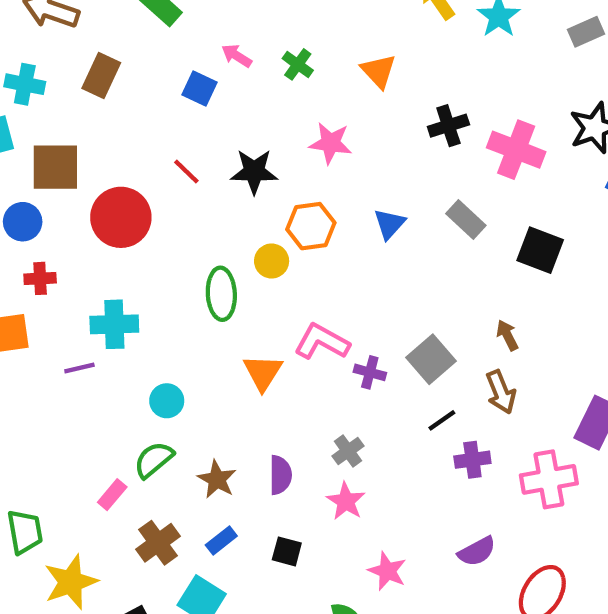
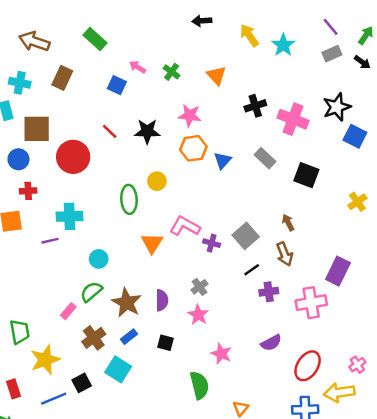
orange hexagon: (311, 226) -> (193, 148), moved
brown star: (217, 479) -> (127, 303), size x1.4

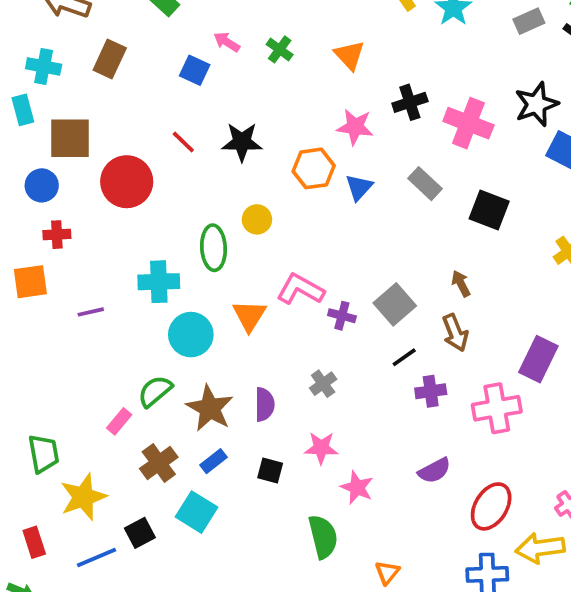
pink star: (190, 116) -> (355, 127), moved
cyan cross: (69, 216) -> (159, 282), moved
cyan circle: (99, 259) -> (191, 335), moved, size x1.5
pink star: (198, 315) -> (321, 448), moved, turned -30

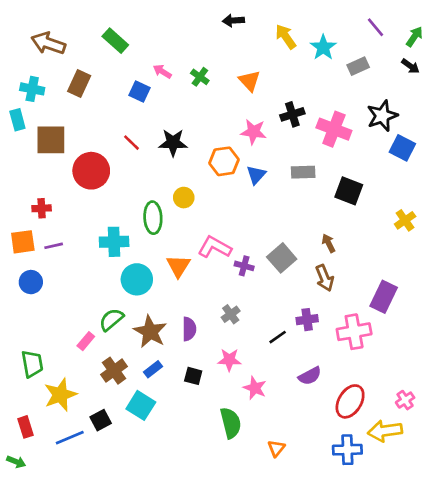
gray rectangle: (529, 21) -> (358, 66), moved
gray rectangle: (425, 184) -> (303, 172), turned -45
blue circle: (42, 185) -> (31, 282), moved
purple line: (91, 312) -> (54, 246), moved
black line: (404, 357) -> (278, 337), moved

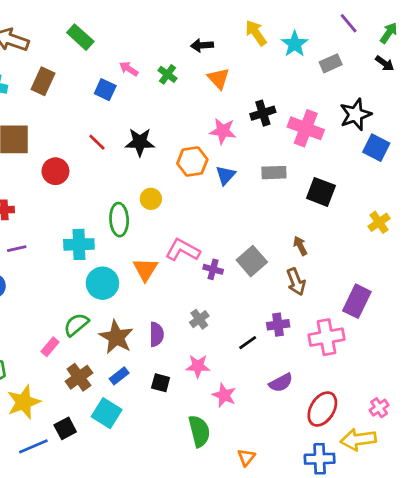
black arrow: (233, 21) -> (202, 45), moved
red circle: (91, 171) -> (55, 171), size x0.7

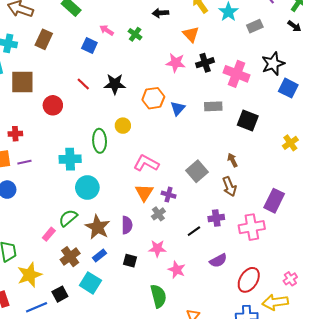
orange triangle: (219, 79) -> (191, 34), moved
pink star: (223, 131) -> (176, 63), moved
orange triangle: (145, 269) -> (144, 193), moved
purple cross: (213, 269) -> (169, 195), moved

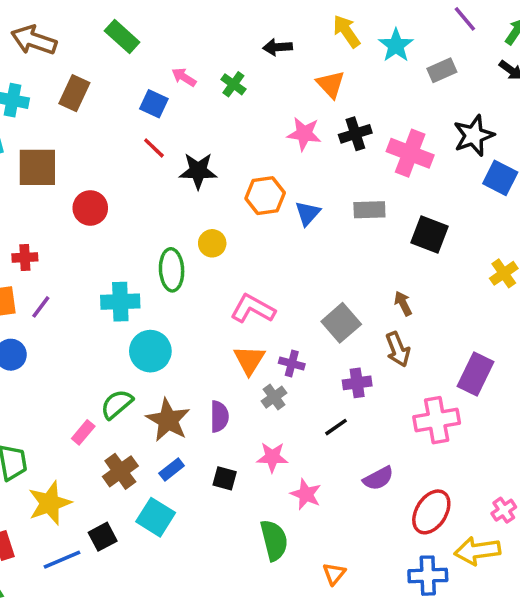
red line: (83, 84) -> (154, 148), moved
purple line: (24, 162) -> (41, 307), turned -40
purple cross: (216, 218) -> (357, 383), moved

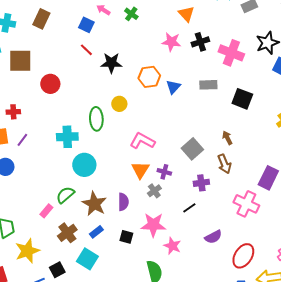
pink cross: (437, 420) -> (246, 204), turned 35
pink star: (272, 457) -> (153, 225), size x1.4

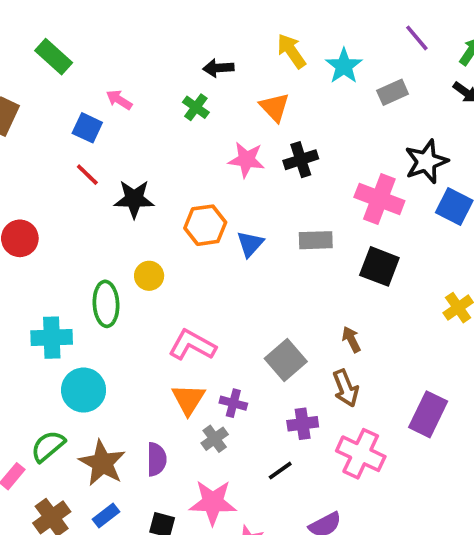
green cross: (131, 14) -> (196, 107), moved
pink cross: (231, 53) -> (379, 199), moved
pink cross: (246, 204) -> (361, 454), moved

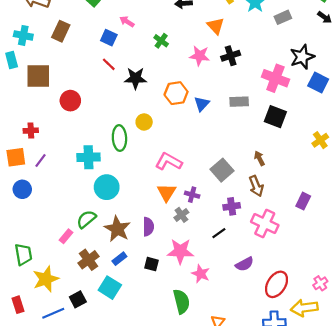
green cross: (196, 107) -> (161, 41), moved
purple rectangle: (428, 414) -> (303, 201), size x0.7

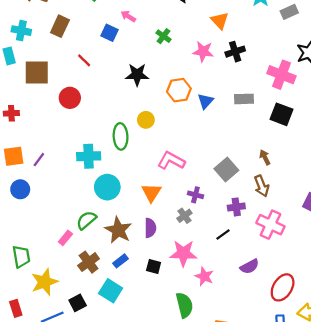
red line: (109, 64) -> (84, 60), moved
red cross: (31, 131) -> (11, 113), moved
orange triangle: (166, 192) -> (151, 193), moved

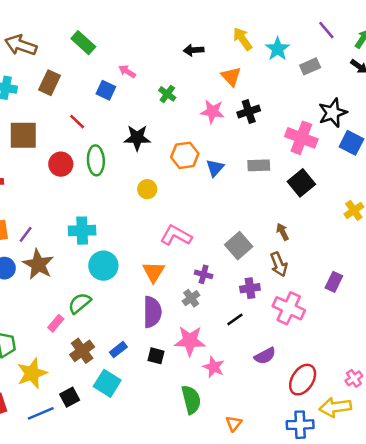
black square: (281, 114) -> (301, 183), turned 30
green ellipse: (121, 136) -> (96, 160), moved
purple semicircle: (150, 228) -> (152, 312), size x1.4
brown star: (118, 230) -> (38, 264), moved

